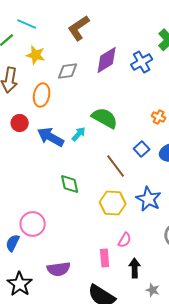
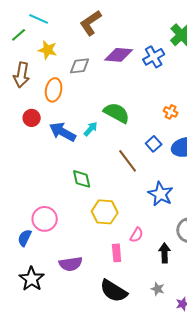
purple diamond: (107, 60) -> (119, 55), turned 36
yellow hexagon: (113, 203) -> (105, 212), moved
black arrow: (135, 268) -> (165, 253), moved
gray star: (153, 290) -> (158, 289), moved

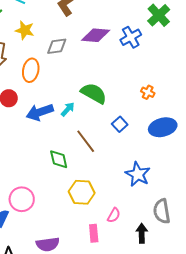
blue arrow: (63, 132) -> (40, 112), turned -48
blue square: (154, 144) -> (120, 124), moved
brown line: (128, 161) -> (86, 141), moved

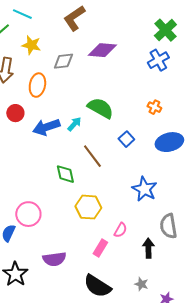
blue cross: (131, 37) -> (158, 60), moved
pink rectangle: (94, 233) -> (100, 248), turned 36

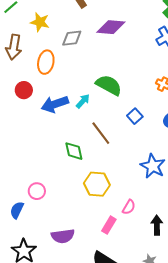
pink circle: (28, 214) -> (37, 191), size x0.7

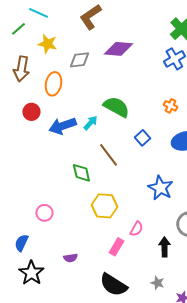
blue semicircle: (17, 210) -> (21, 243), moved
purple semicircle: (63, 236) -> (70, 258), size x0.6

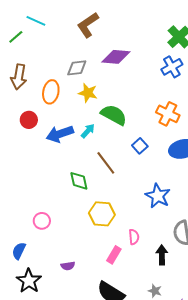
yellow star: (47, 44) -> (88, 93), moved
orange cross: (170, 106) -> (168, 114), size x1.6
pink semicircle: (136, 229) -> (134, 237), turned -35

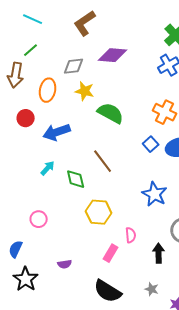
green line: (16, 37) -> (31, 50), moved
cyan arrow: (88, 131) -> (48, 168), moved
blue square: (140, 146) -> (151, 144), moved

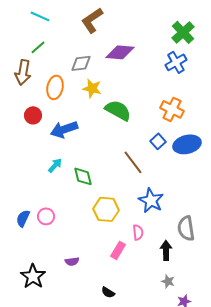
brown line: (103, 161) -> (133, 162), moved
blue star: (155, 194) -> (151, 200), moved
blue semicircle: (16, 249) -> (23, 218), moved
gray star: (152, 289) -> (168, 281), moved
black semicircle: (108, 291) -> (108, 292), moved, size x0.5

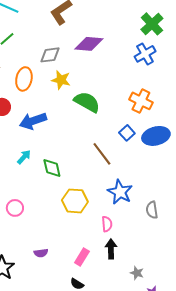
gray semicircle: (186, 228) -> (152, 210), moved, size x0.7
pink rectangle: (118, 250) -> (82, 257), moved
black arrow: (166, 250) -> (111, 249), moved

